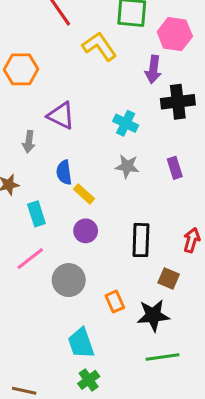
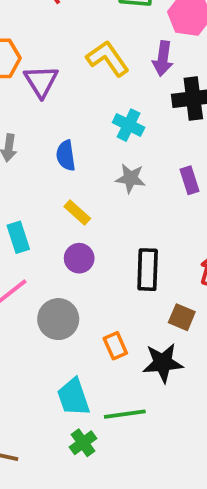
yellow L-shape: (99, 46) -> (108, 58), moved
purple triangle: (61, 116) -> (41, 81), moved, turned 32
blue semicircle: (64, 172) -> (66, 155), moved
green line: (162, 357) -> (125, 414), moved

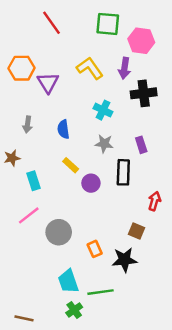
purple circle: (79, 258) -> (91, 183), moved
black rectangle: (148, 270) -> (123, 172), moved

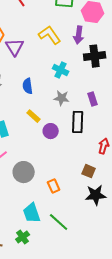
black star: (124, 260) -> (96, 195), moved
green line: (101, 292) -> (59, 222), turned 50
green cross: (74, 310) -> (23, 237), moved

